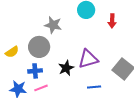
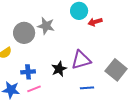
red arrow: (112, 21) -> (95, 22), moved, turned 72
gray circle: (39, 47) -> (24, 33), moved

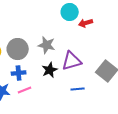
gray star: (46, 26) -> (47, 45), moved
gray circle: (24, 33) -> (18, 49), moved

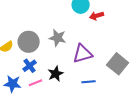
black star: (50, 70) -> (56, 74), moved
blue cross: (19, 73) -> (30, 66), turned -32

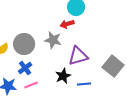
red arrow: (97, 16) -> (67, 24), moved
black star: (56, 74) -> (63, 76), moved

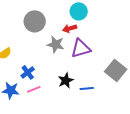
gray circle: (24, 44) -> (35, 21), moved
purple triangle: (78, 56) -> (81, 48), moved

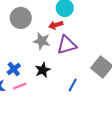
black star: (66, 80) -> (43, 70), moved
blue line: (87, 88) -> (73, 85), turned -56

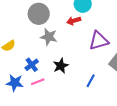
gray star: (42, 41) -> (49, 37), moved
purple triangle: (67, 45) -> (99, 41), moved

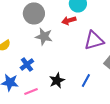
black star: (61, 66) -> (57, 80), moved
pink line: (38, 82) -> (31, 91), moved

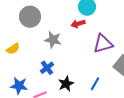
gray circle: (34, 13) -> (30, 17), moved
blue cross: (27, 64) -> (47, 68), moved

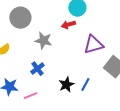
black star: (66, 84) -> (66, 85), moved

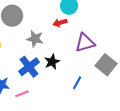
blue cross: (37, 69) -> (29, 67), size x1.5
black star: (66, 85) -> (52, 62), moved

